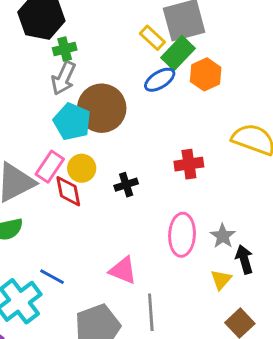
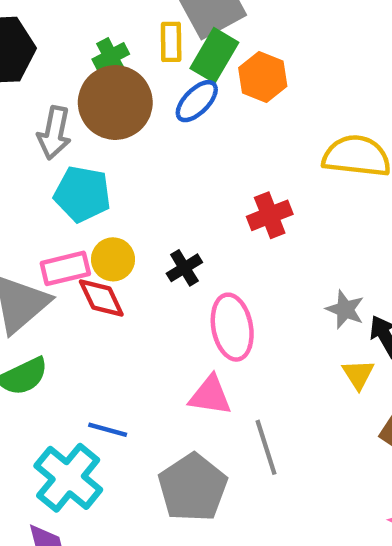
yellow rectangle: (152, 38) -> (171, 42), turned 60
green cross: (65, 49) -> (111, 57), moved
brown circle: (102, 108) -> (115, 102), moved
pink rectangle: (50, 167) -> (65, 268), turned 56
pink ellipse: (182, 235) -> (232, 327), moved

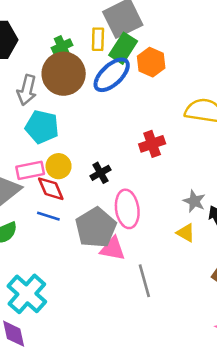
blue ellipse: (197, 101) -> (112, 75), size x1.4
yellow triangle: (358, 374) -> (186, 233), moved, turned -30
blue line: (108, 430) -> (48, 216), moved
gray pentagon: (193, 488) -> (96, 228), moved

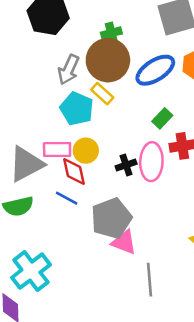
yellow rectangle: (98, 39) -> (102, 94), moved, turned -60
green rectangle: (123, 48) -> (162, 118), moved, size x0.7
pink ellipse: (127, 209) -> (151, 162), moved

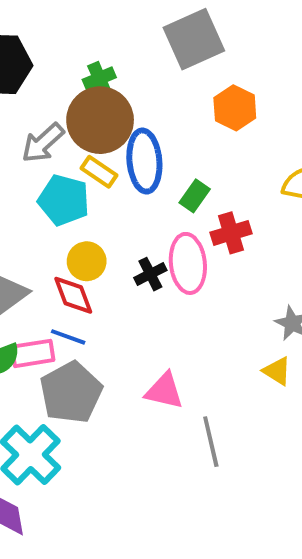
gray arrow: (69, 70) -> (43, 143), turned 32
blue ellipse: (155, 70) -> (144, 161), moved, turned -54
pink rectangle: (57, 150) -> (33, 353), moved
gray pentagon: (111, 218) -> (71, 392), moved

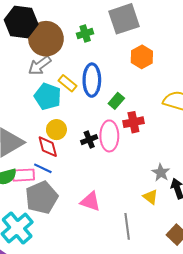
green cross: (99, 78) -> (85, 33), moved
brown circle: (100, 120) -> (46, 39), moved
gray line: (211, 442) -> (127, 226), moved

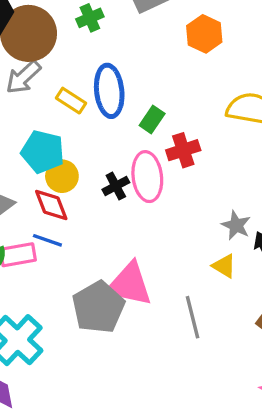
orange hexagon: (142, 57) -> (204, 34), moved
cyan pentagon: (48, 96) -> (43, 152), moved
gray pentagon: (42, 197) -> (98, 307), moved
pink triangle: (90, 201) -> (129, 284), size x1.4

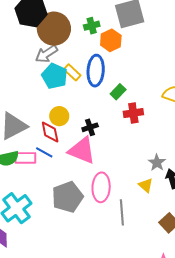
orange hexagon: (204, 34) -> (111, 40), moved
cyan pentagon: (43, 152) -> (55, 76), moved
pink ellipse: (147, 177) -> (101, 187), moved
pink triangle: (129, 284) -> (82, 150), moved

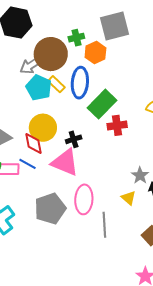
brown circle: (54, 29) -> (51, 54), moved
green rectangle: (118, 92) -> (102, 104), size x1.8
yellow circle: (59, 116) -> (43, 128), size x1.4

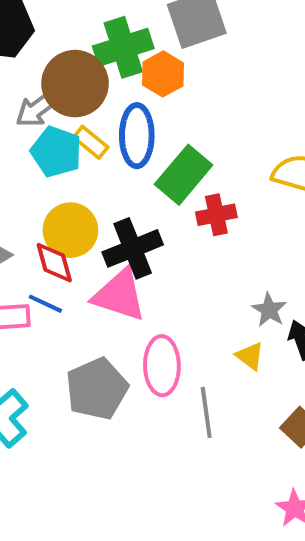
green cross: (76, 38) -> (123, 47), size x1.8
black cross: (74, 139) -> (133, 248), size x1.8

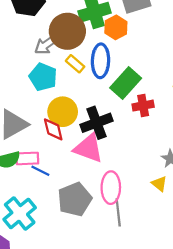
cyan pentagon: (56, 152) -> (43, 77), moved
blue line: (45, 304) -> (40, 171), moved
gray line: (206, 412) -> (118, 212), moved

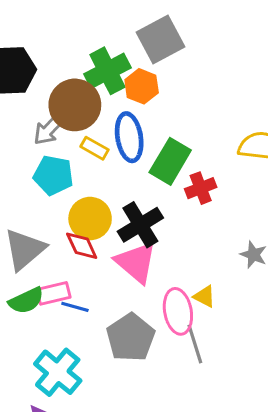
pink triangle: (88, 148) -> (136, 262), turned 32
yellow triangle: (159, 184) -> (205, 296), moved

